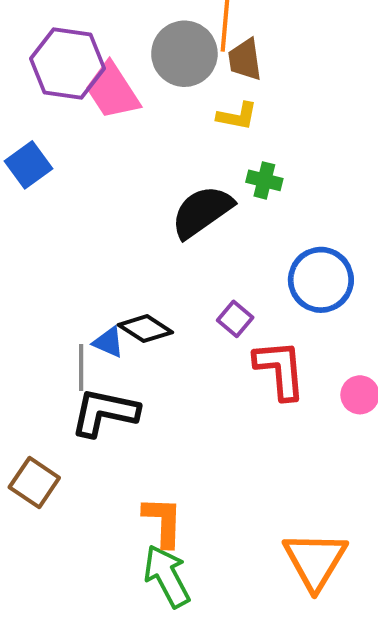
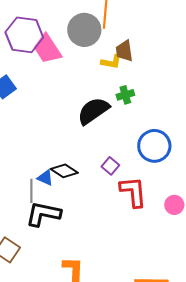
brown trapezoid: (245, 60) -> (124, 51), moved
green cross: (264, 180) -> (125, 95), turned -30

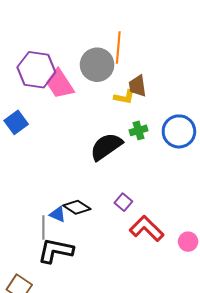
blue circle: (154, 146) -> (179, 131), moved
red L-shape: (133, 192) -> (147, 228), turned -40

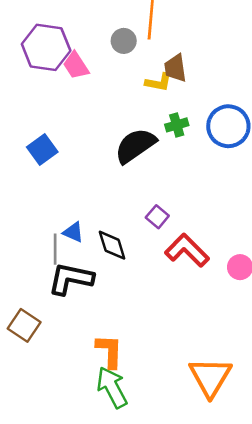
gray circle: (97, 65) -> (124, 41), size x0.6
pink trapezoid: (60, 84) -> (76, 65), size x0.7
blue square: (16, 122) -> (42, 149), moved
black diamond: (77, 207) -> (112, 245), moved, turned 40

